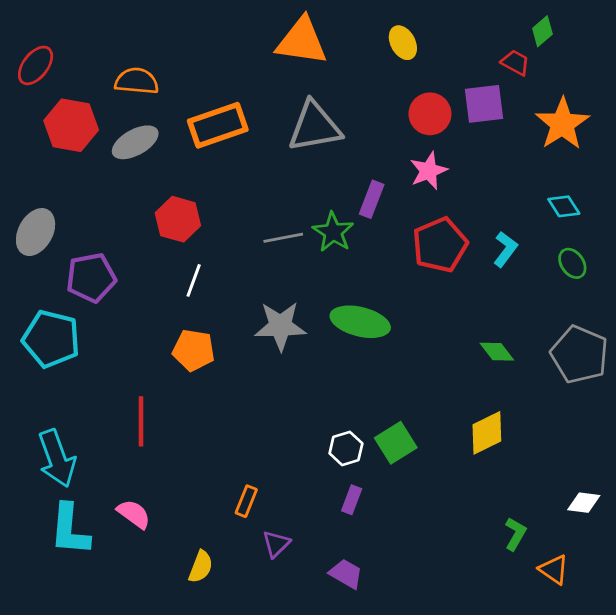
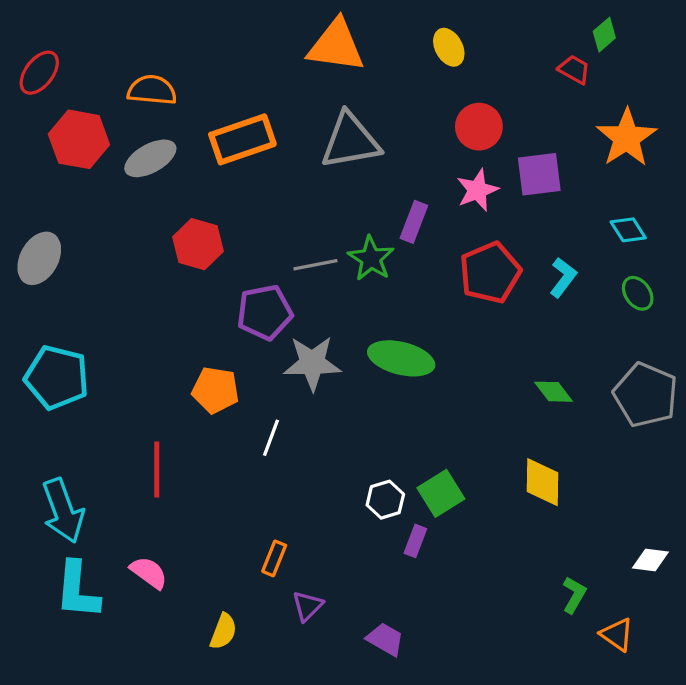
purple square: (484, 104) -> (539, 174), moved
purple pentagon: (91, 278) -> (265, 312), moved
white line: (194, 280) -> (271, 438), moved
yellow diamond: (487, 433) -> (542, 482), turned -63
purple rectangle: (352, 500) -> (415, 541), moved

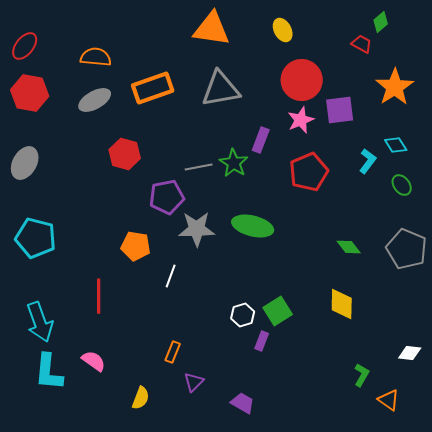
red circle: (479, 127) -> (302, 80), size x1.4
red hexagon: (79, 139) -> (30, 93), moved
cyan L-shape: (563, 277) -> (368, 161), moved

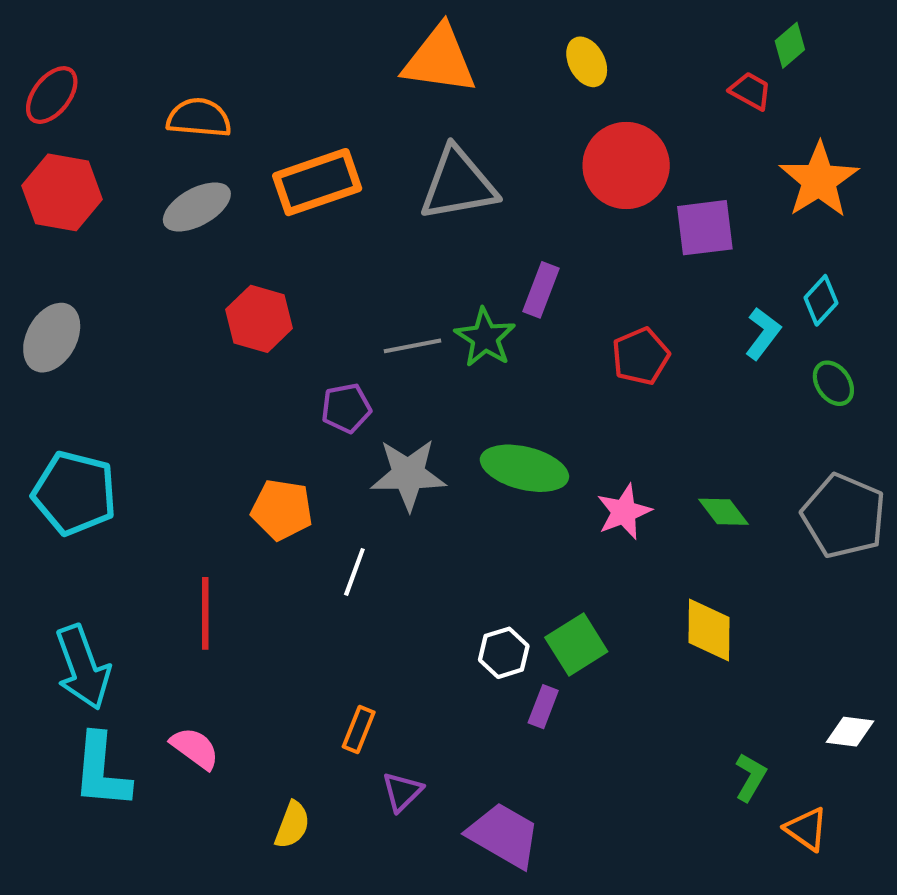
pink star: (301, 120) -> (624, 512), moved
cyan diamond: (396, 145) -> (821, 300), turned 75
red pentagon: (309, 172) -> (641, 356), size x0.7
purple pentagon: (167, 197) -> (346, 408), size x0.7
purple trapezoid: (243, 403) -> (504, 835), size x1.5

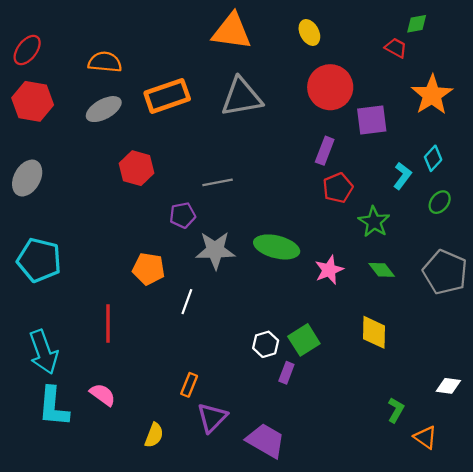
green diamond: (790, 45) -> (417, 24), turned 30
purple rectangle: (541, 290) -> (325, 151), moved
green star: (485, 338) -> (374, 222), moved
green ellipse: (833, 383) -> (440, 202), turned 75
purple triangle: (402, 792) -> (212, 418), size x1.4

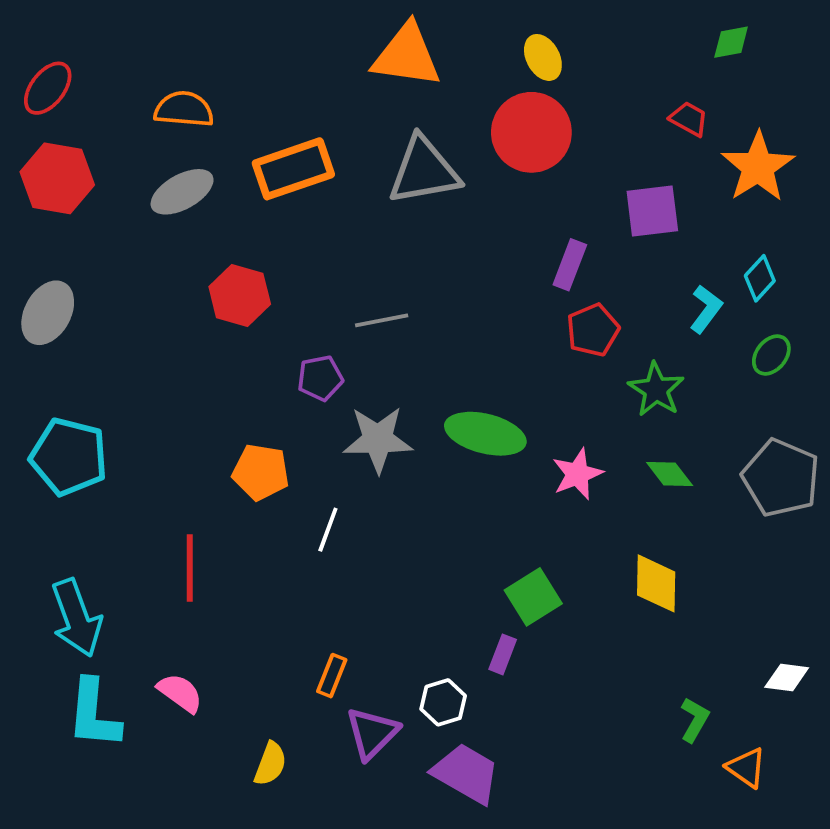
red trapezoid: (396, 48) -> (689, 119), moved
red circle: (330, 87) -> (531, 132), moved
white hexagon: (266, 344) -> (443, 702), moved

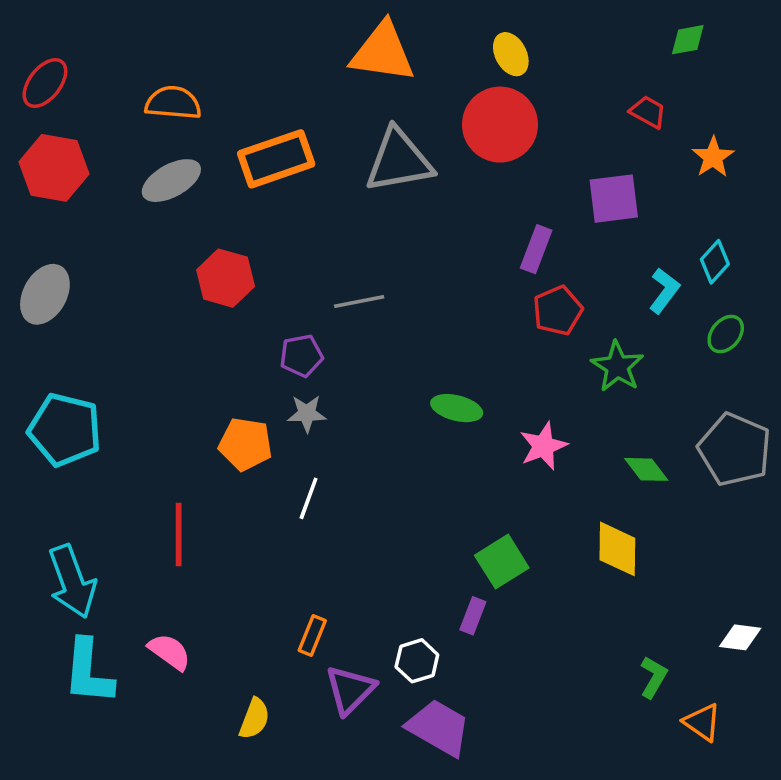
orange star: (758, 167) -> (713, 157), size x0.6
green ellipse: (485, 434) -> (457, 408), size x0.7
gray star: (378, 439) -> (307, 413), moved, size x0.6
green diamond: (670, 474) -> (646, 469), moved

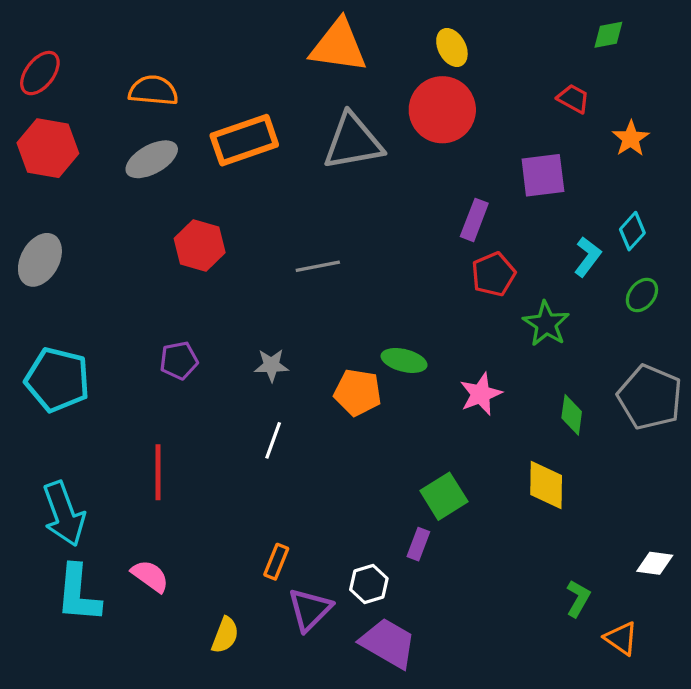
purple pentagon: (301, 356) -> (179, 360), moved
orange pentagon: (245, 444) -> (358, 392), moved
green diamond: (646, 469) -> (572, 415), turned 45

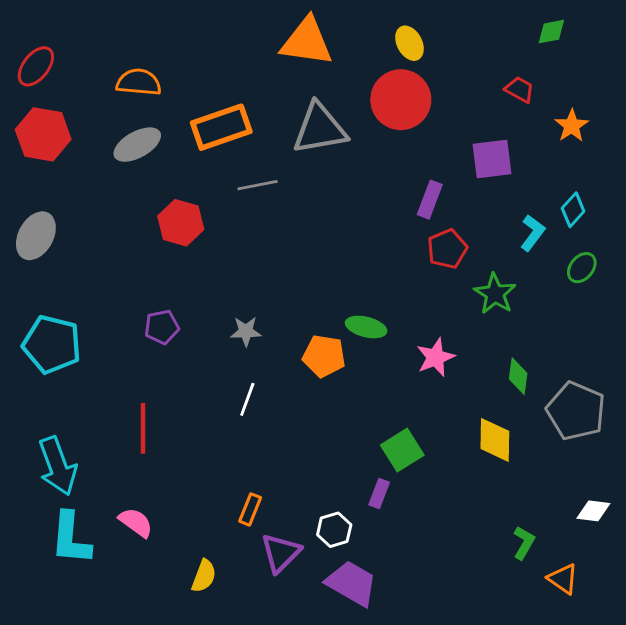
gray line: (318, 266) -> (257, 185), moved
gray pentagon: (650, 397) -> (576, 411), moved

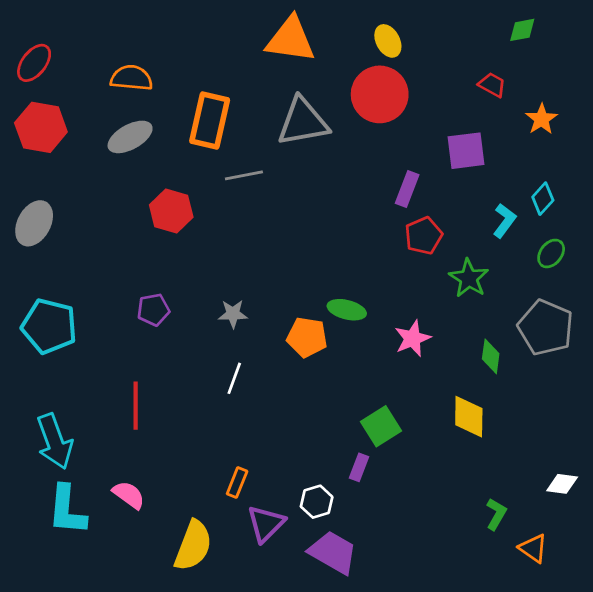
orange rectangle: (221, 127) -> (210, 120), turned -58
gray pentagon: (576, 411) -> (546, 328), moved
yellow semicircle: (204, 576) -> (193, 546), size x1.6

